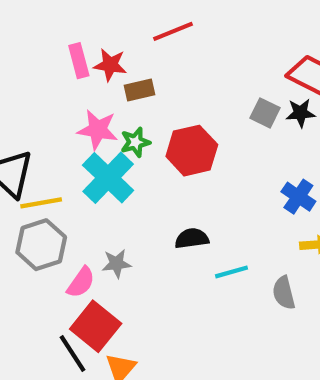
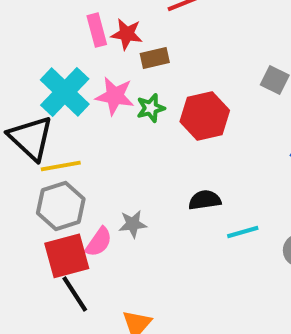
cyan cross: (108, 178) -> (65, 92), moved
red square: (96, 326) -> (67, 256), moved, turned 36
black line: (73, 353) -> (75, 294), moved

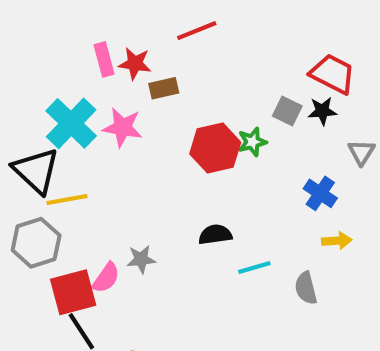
green star: (151, 108) -> (252, 142), moved
gray hexagon: (61, 206) -> (36, 243), moved

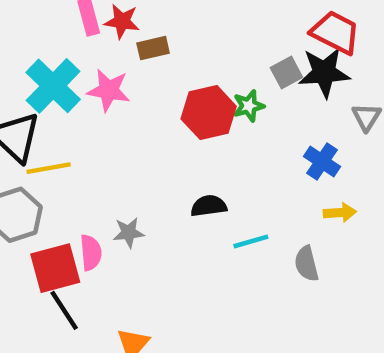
gray square: (287, 111) -> (286, 72), turned 36
black star: (322, 111) -> (324, 72), size x1.6
pink semicircle: (106, 278) -> (91, 253), turned -40

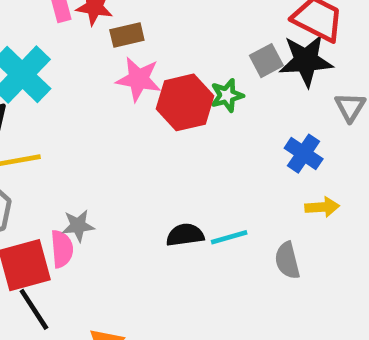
pink star: (109, 90) -> (139, 79), moved
black semicircle: (209, 206) -> (185, 235), moved
gray star: (129, 233) -> (78, 226), moved

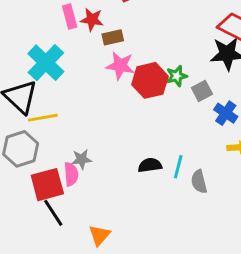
gray square: (266, 61) -> (202, 91), moved
cyan line: (229, 237) -> (178, 167), turned -60
gray semicircle: (287, 260) -> (199, 182), moved

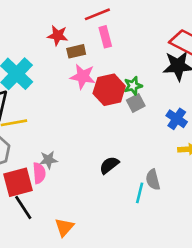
pink rectangle: (70, 17) -> (105, 37), moved
gray square: (202, 91) -> (136, 103), moved
black semicircle: (150, 165) -> (109, 165), turned -30
cyan line: (178, 167) -> (140, 193), moved

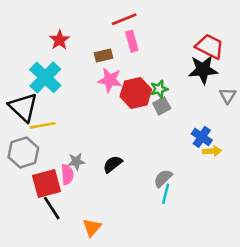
red star: (58, 35) -> (59, 40), moved, turned 30
blue cross: (177, 119) -> (202, 137), moved
black semicircle: (109, 165) -> (113, 164), moved
gray semicircle: (153, 180) -> (163, 178), moved, turned 60

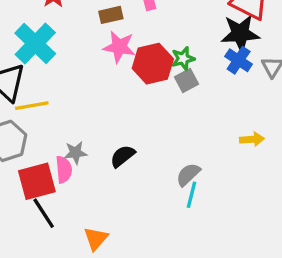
blue cross: (202, 137) -> (239, 60), moved

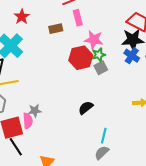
pink star: (119, 47) -> (94, 40), moved
black semicircle: (123, 156) -> (86, 108), moved
gray semicircle: (188, 175) -> (102, 153), moved

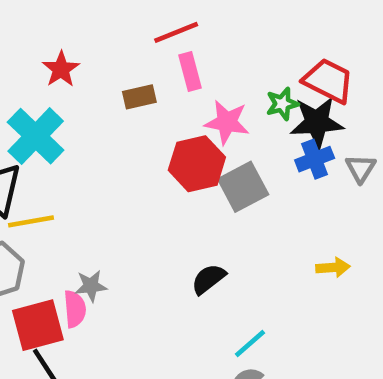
green star: (99, 55) -> (282, 104), moved
blue cross: (132, 56) -> (315, 159), turned 35
gray square: (101, 68) -> (243, 187), size x1.5
cyan line: (104, 136) -> (250, 344), turned 35

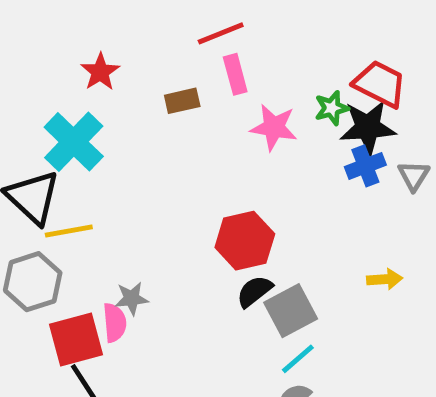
red hexagon: (197, 164) -> (245, 241), moved
gray square: (243, 187) -> (291, 311), moved

